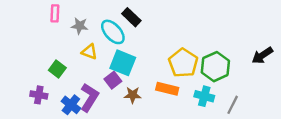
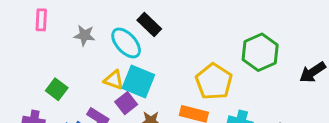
pink rectangle: (55, 13) -> (41, 20), moved
yellow triangle: (89, 52) -> (114, 80), moved
green hexagon: (215, 67) -> (260, 52), moved

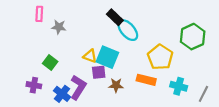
gray star: (84, 35) -> (59, 27), moved
cyan ellipse: (126, 43) -> (128, 30), moved
purple square: (126, 103) -> (99, 72), turned 32

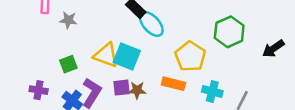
yellow triangle: (90, 56) -> (106, 55), size x1.5
green square: (50, 63) -> (68, 64), moved, turned 32
purple square: (99, 72) -> (122, 88), moved

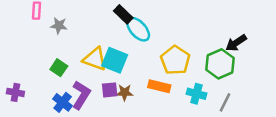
green hexagon: (229, 32) -> (220, 64), moved
black arrow: (273, 49) -> (236, 43), moved
green square: (68, 64) -> (59, 68), turned -35
purple cross: (39, 90) -> (15, 92), moved

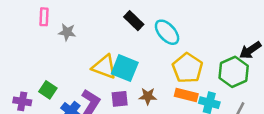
cyan ellipse: (138, 29) -> (167, 32), moved
green square: (59, 68) -> (48, 90), moved
orange rectangle: (159, 86) -> (186, 95), moved
brown star: (125, 92) -> (148, 96), moved

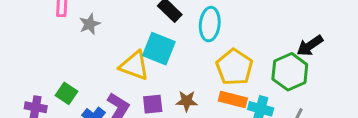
gray star: (67, 32) -> (90, 24), turned -30
cyan ellipse: (167, 32) -> (210, 24), turned 48
cyan square: (125, 68) -> (159, 49), moved

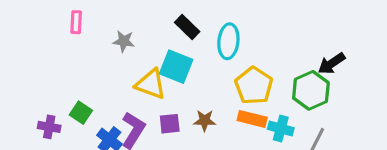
gray star: (90, 24) -> (124, 41), moved, turned 30

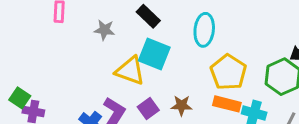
black rectangle: (187, 27) -> (148, 16), moved
green square: (81, 113) -> (20, 98), moved
purple square: (170, 124) -> (148, 108), turned -30

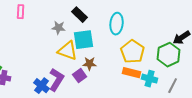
gray star: (104, 30) -> (59, 28), moved
cyan square: (154, 54) -> (84, 40), turned -30
brown star: (182, 105) -> (90, 64), moved

